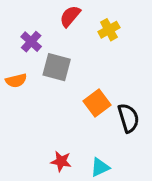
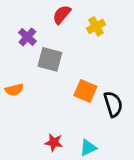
orange semicircle: (16, 81) -> (14, 90), moved
orange square: (97, 103) -> (85, 91), turned -30

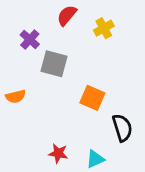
black semicircle: (113, 104) -> (122, 128), moved

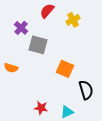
orange semicircle: (16, 96) -> (11, 68), turned 32

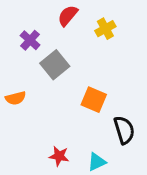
gray square: (38, 45) -> (55, 65), turned 36
orange semicircle: (11, 68) -> (16, 98), turned -32

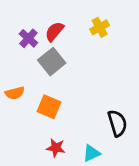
red semicircle: (68, 16) -> (54, 31), moved
orange square: (94, 100) -> (49, 107), moved

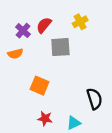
gray square: (52, 62) -> (60, 47), moved, turned 35
orange semicircle: (15, 93) -> (15, 54), moved

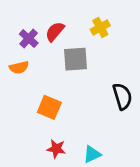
black semicircle: (94, 99) -> (122, 96), moved

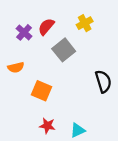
gray square: (76, 59) -> (64, 50), turned -35
orange semicircle: (19, 67) -> (16, 67), moved

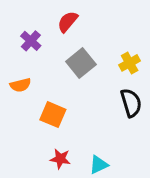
yellow cross: (85, 23) -> (130, 63), moved
red semicircle: (46, 27) -> (68, 22), moved

